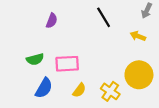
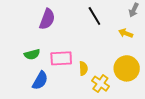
purple semicircle: (52, 21) -> (47, 19), size x1.5
yellow semicircle: (79, 90) -> (83, 68), moved, turned -40

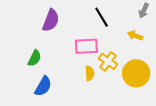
green semicircle: (32, 54) -> (35, 58), turned -49
pink rectangle: (61, 58) -> (86, 46), moved
yellow cross: (100, 84) -> (108, 61), moved

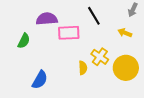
purple semicircle: (51, 20) -> (47, 19), turned -115
pink rectangle: (86, 46) -> (69, 33), moved
green semicircle: (35, 58) -> (24, 41), moved

